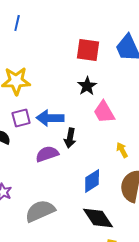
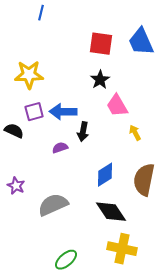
blue line: (17, 23) -> (41, 13), moved
yellow arrow: (122, 150) -> (135, 133), moved
purple semicircle: (47, 154) -> (60, 148), size x0.7

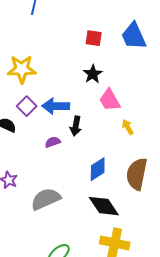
red square: (101, 44) -> (94, 38), size x0.7
purple square: (34, 112) -> (27, 106), turned -30

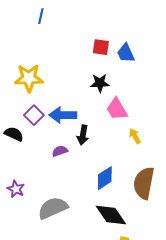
blue trapezoid: (134, 36) -> (126, 53), moved, size x0.7
black star: (93, 74) -> (100, 83), turned 30

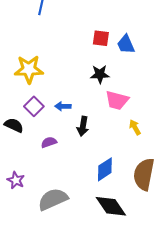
pink trapezoid: (117, 109) -> (117, 100), turned -45
blue arrow: (63, 115) -> (63, 106), size x0.6
purple semicircle: (60, 151) -> (49, 142), moved

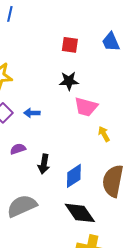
blue trapezoid: (126, 44) -> (111, 42), moved
black arrow: (83, 126) -> (44, 164), moved

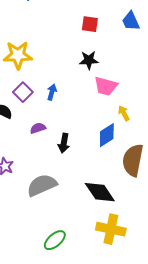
blue arrow: (32, 113) -> (52, 92), turned 105
blue diamond: (74, 176) -> (107, 135), moved

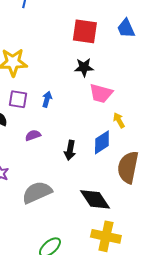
red square: (90, 24) -> (85, 31), size x1.5
purple square: (23, 92) -> (18, 99), turned -36
black arrow: (64, 143) -> (70, 150), moved

